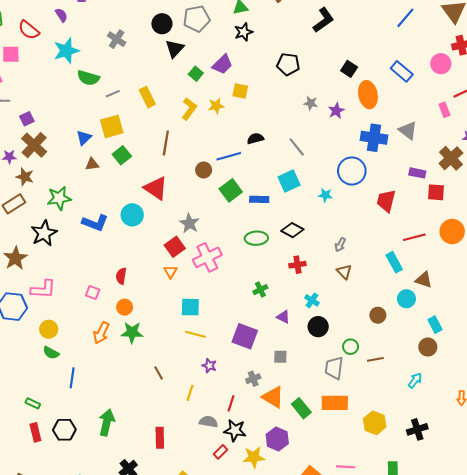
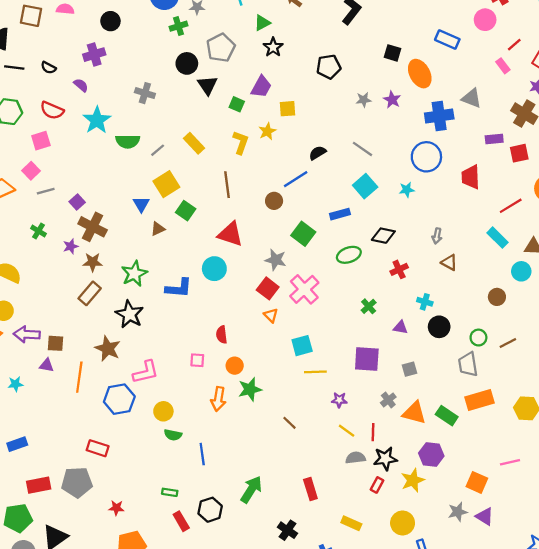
green square: (231, 190) -> (303, 234), moved
yellow line: (190, 393) -> (347, 431), moved, turned -56
green arrow: (107, 422) -> (251, 489), turned 35

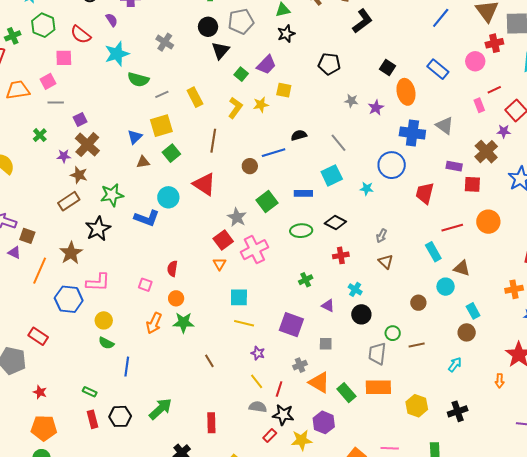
cyan circle: (214, 269) -> (168, 197), moved

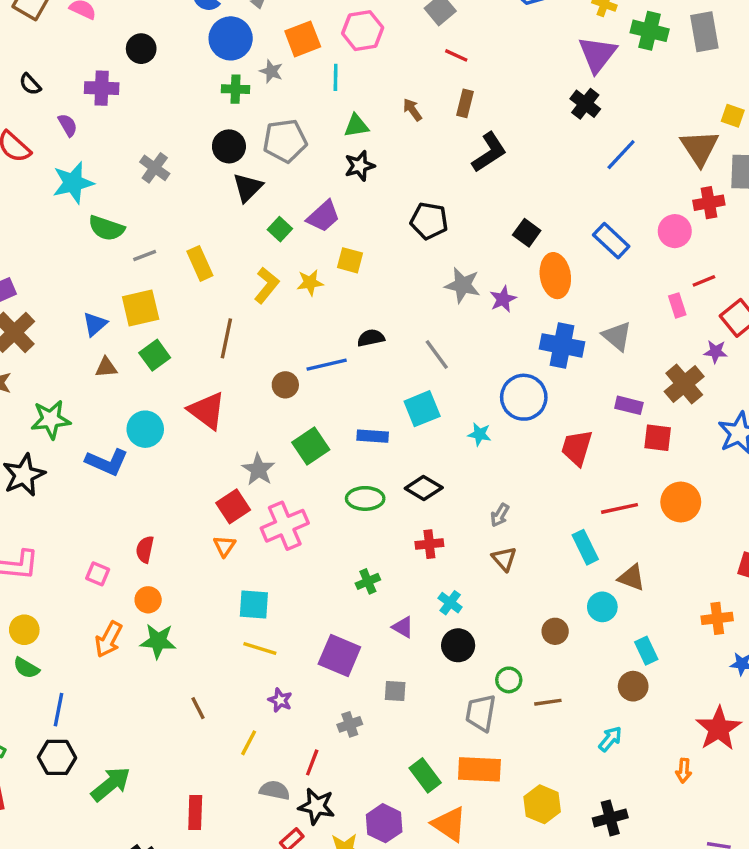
gray star: (351, 101) -> (463, 285), size x1.5
yellow line: (257, 381) -> (249, 743), moved, turned 63
orange triangle: (319, 382) -> (449, 824), moved
black hexagon: (120, 416) -> (57, 757), moved

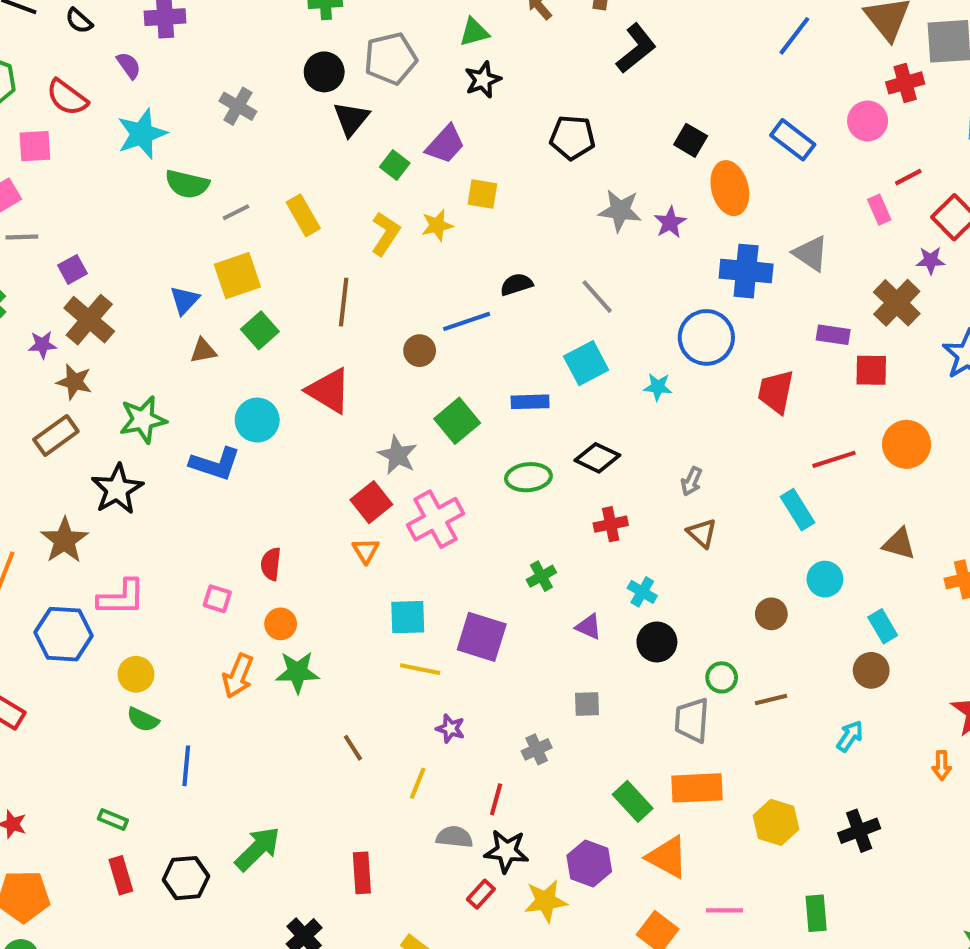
brown triangle: (631, 578) -> (899, 544), moved
purple square: (339, 656) -> (482, 637), moved
black hexagon: (57, 757) -> (186, 878), moved

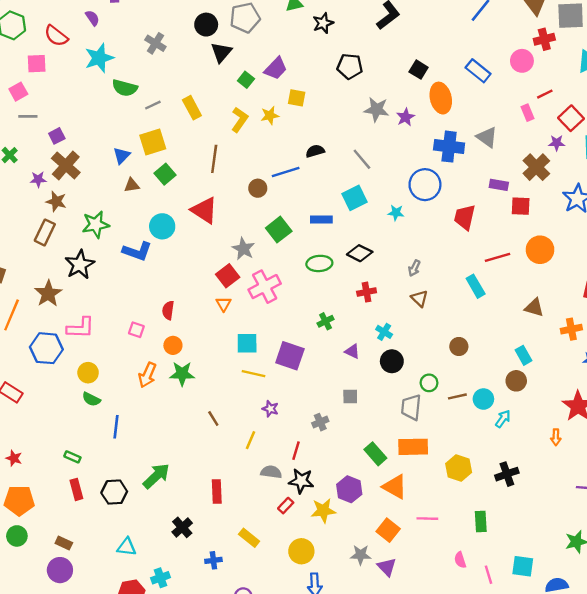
black star: (483, 80) -> (323, 23), moved
brown rectangle: (56, 436) -> (45, 232), turned -30
cyan circle: (825, 579) -> (483, 399), moved

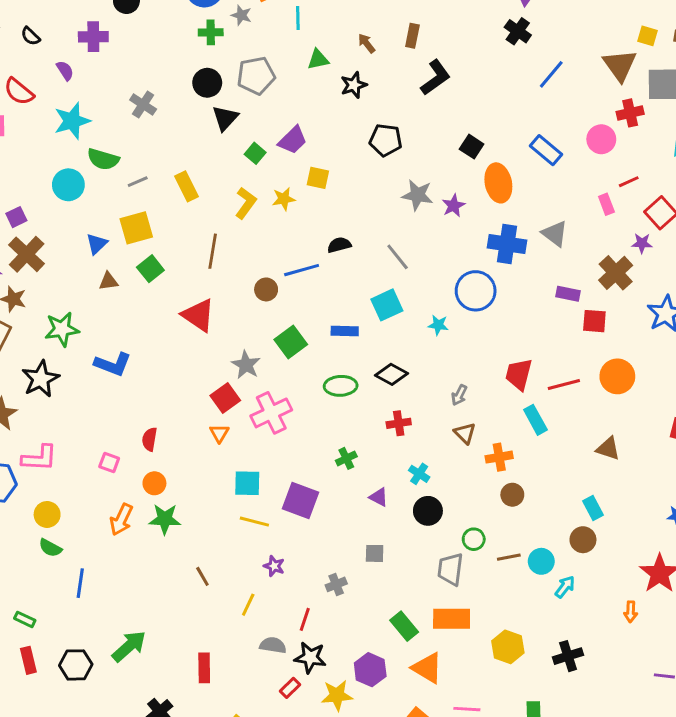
red trapezoid: (465, 217) -> (519, 374), moved
cyan circle: (162, 226) -> (68, 185), moved
orange cross: (571, 329) -> (499, 457), moved

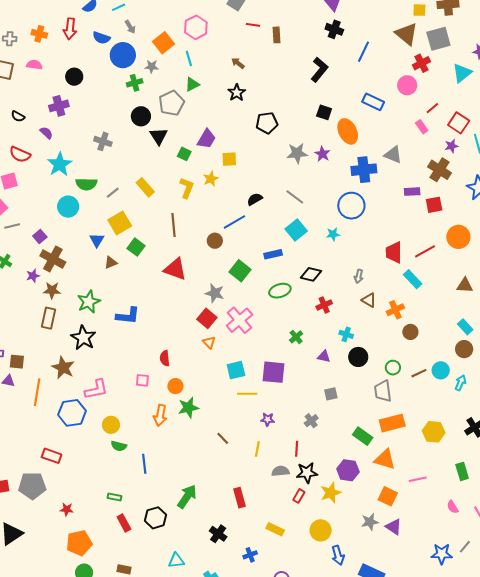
brown rectangle: (412, 36) -> (277, 35), moved
green triangle: (318, 60) -> (192, 84), moved
black L-shape: (436, 78) -> (319, 70), moved

